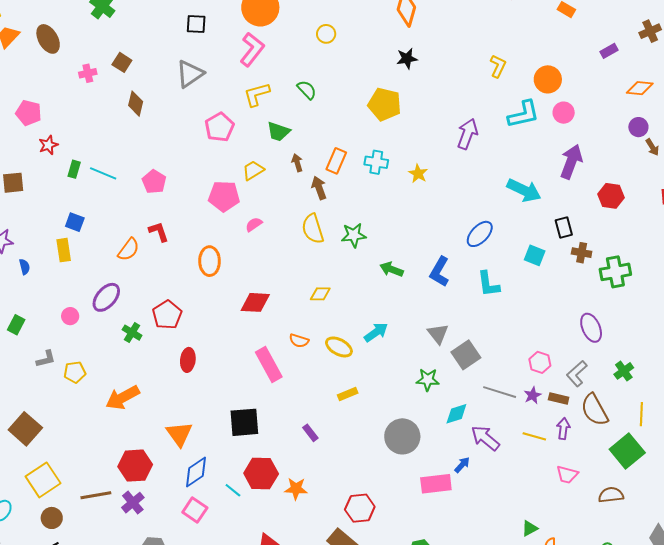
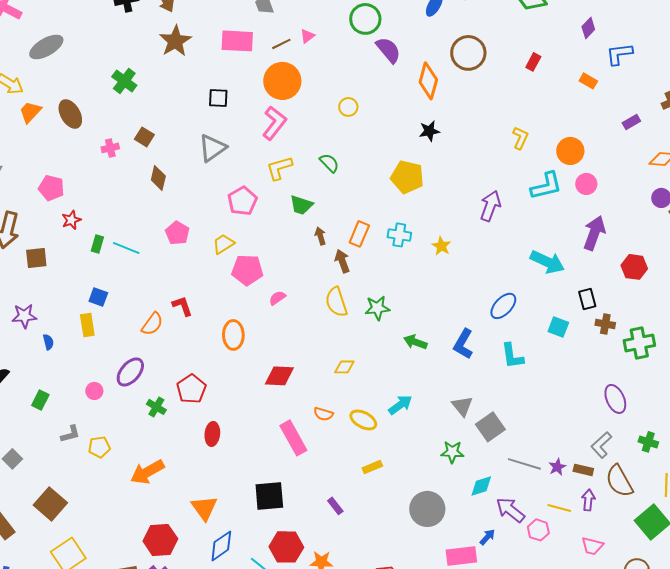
yellow trapezoid: (253, 170) -> (223, 244), moved
pink pentagon: (154, 182) -> (177, 233), moved
pink hexagon: (540, 362) -> (538, 530), moved
green cross: (624, 371) -> (648, 442), turned -36

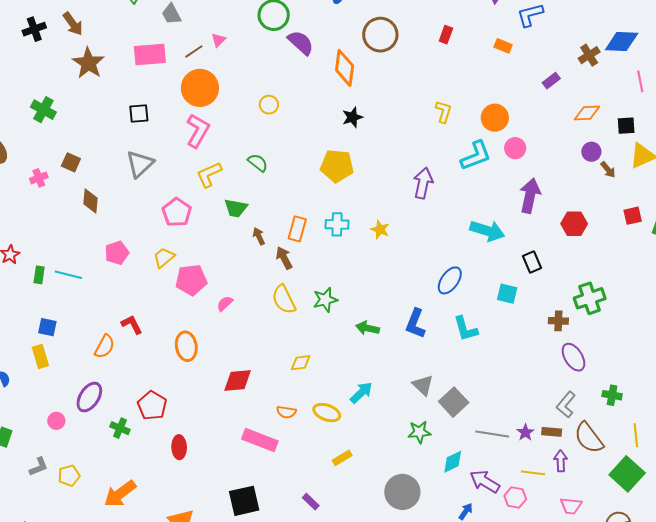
pink pentagon: (177, 233) -> (117, 253), turned 30
brown cross: (605, 324) -> (558, 321), moved
pink rectangle: (293, 438) -> (260, 440), turned -32

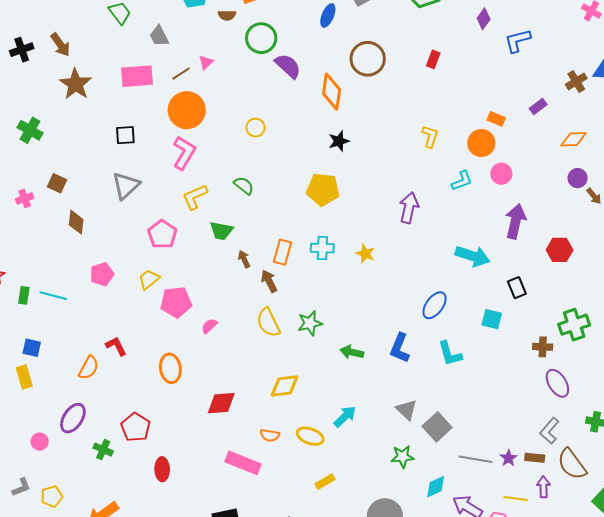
orange rectangle: (503, 46) -> (496, 119), moved
cyan L-shape: (476, 156) -> (462, 181), size x0.7
yellow diamond: (301, 363) -> (285, 386), size x1.4

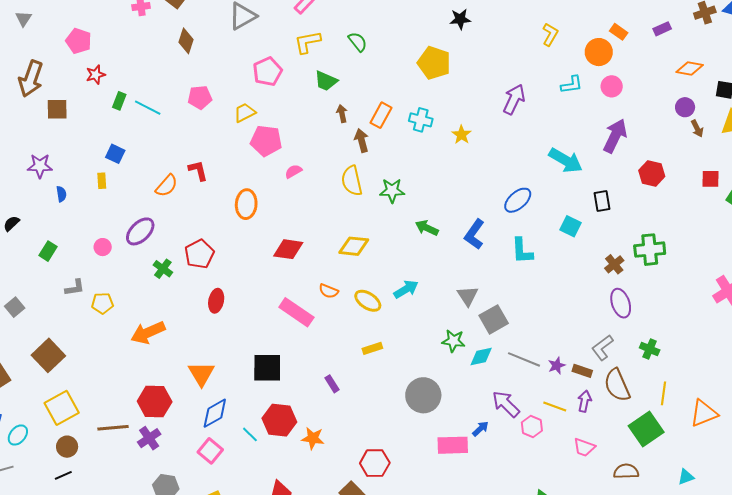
brown cross: (543, 347) -> (614, 264), turned 36
yellow rectangle: (24, 377) -> (102, 181), size x0.7
cyan diamond: (436, 487) -> (481, 356), moved

